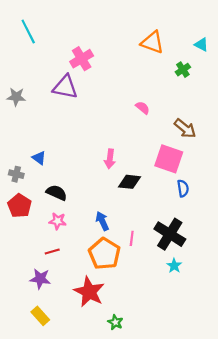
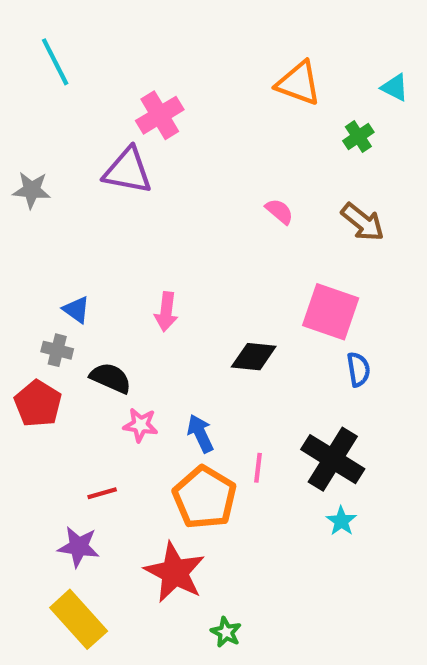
brown arrow: (185, 128) -> (363, 222), moved
pink arrow: (110, 159) -> (166, 312), moved
gray cross: (16, 174) -> (57, 350), moved
pink star: (58, 221) -> (141, 425), moved
yellow rectangle: (40, 316) -> (79, 619), size x1.5

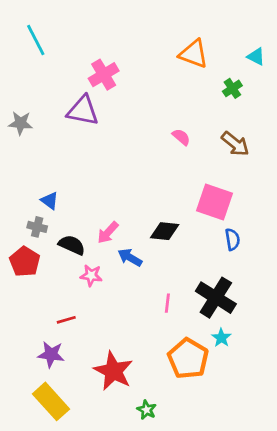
pink arrow: (166, 312) -> (108, 233), moved, turned 35
blue arrow: (200, 433) -> (130, 257), moved, turned -35
orange pentagon: (205, 498) -> (188, 359), moved

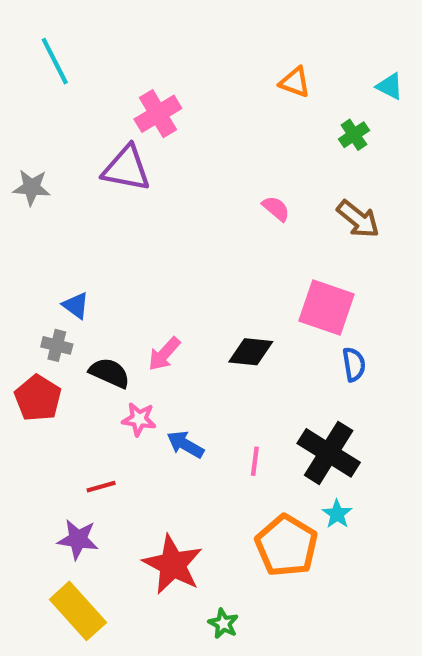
orange triangle: (194, 54) -> (295, 82), size x0.7
blue arrow: (130, 257) -> (185, 444), moved

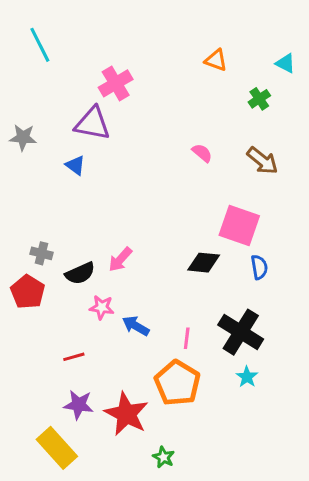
blue triangle: (76, 305) -> (75, 165), moved
black diamond: (251, 352) -> (204, 263), moved
black semicircle: (110, 373) -> (80, 273), turned 132
purple star: (78, 539) -> (79, 405), moved
orange pentagon: (286, 546) -> (177, 383), moved

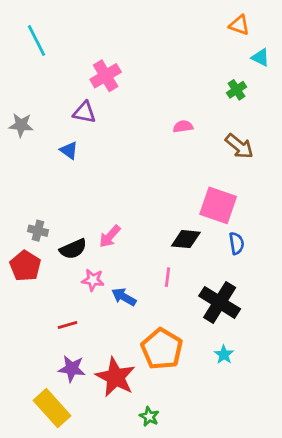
orange triangle: (216, 60) -> (239, 25), moved
purple triangle: (92, 124) -> (84, 112), size x0.7
pink semicircle: (202, 153) -> (183, 126), moved, turned -48
pink line: (187, 338) -> (168, 277), moved
cyan star: (247, 377) -> (224, 355), moved

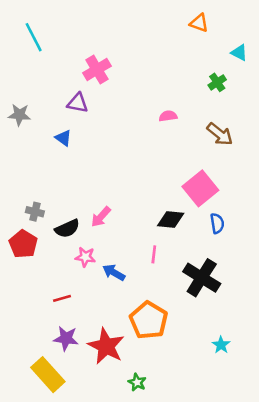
orange triangle: (239, 25) -> (199, 23), moved
pink square: (218, 205) -> (200, 188), turned 32
cyan star: (224, 355) -> (221, 345), moved

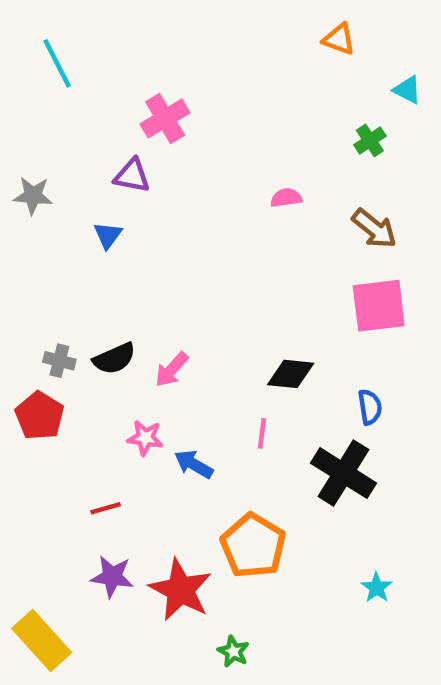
blue triangle: (63, 138) -> (108, 235), turned 30
pink square: (200, 188) -> (379, 306), moved, turned 32
blue semicircle: (217, 223) -> (370, 407), moved
black semicircle: (67, 229) -> (114, 359), moved
yellow rectangle: (48, 375) -> (42, 640), moved

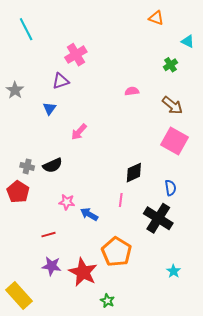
purple triangle: (132, 176) -> (61, 81), turned -30
gray star: (33, 196) -> (15, 90), turned 30
pink square: (379, 306) -> (175, 141), turned 36
pink arrow: (172, 370) -> (79, 132), moved
black diamond: (291, 374) -> (134, 173), turned -30

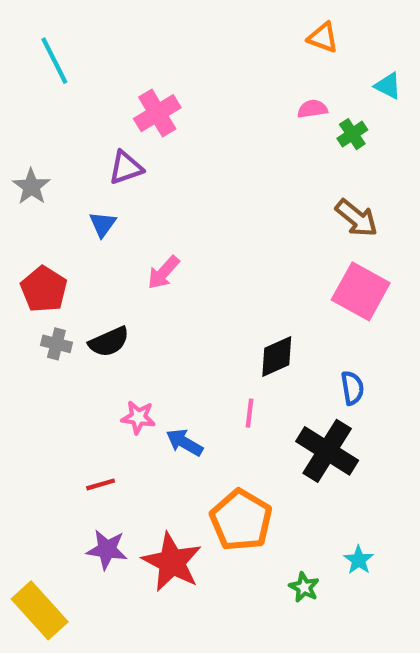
pink semicircle: (132, 91) -> (312, 109), moved
red pentagon: (18, 192) -> (44, 289), moved
green star: (107, 301) -> (304, 587), moved

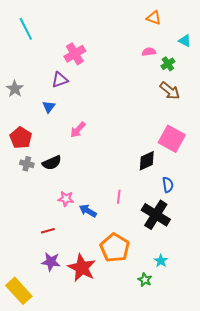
brown arrow: (357, 218) -> (170, 91), moved
black diamond: (277, 356) -> (147, 161), moved
cyan star: (359, 560) -> (161, 261), moved

